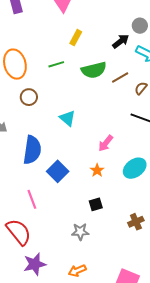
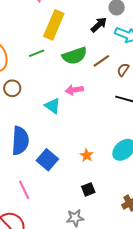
yellow rectangle: (76, 38) -> (54, 25), size x1.8
pink arrow: (106, 143) -> (74, 90), moved, turned 48

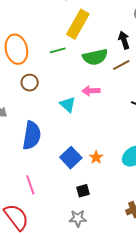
black arrow: (99, 25) -> (124, 40), moved, turned -72
blue square: (47, 160) -> (71, 158), moved
black square: (88, 189) -> (83, 191), moved

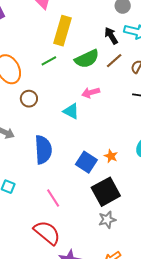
black square: (83, 191) -> (106, 192), size x2.0

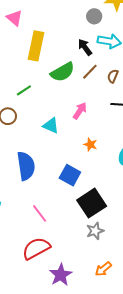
green line: (49, 61) -> (24, 90), moved
pink arrow: (91, 93) -> (80, 111), moved, turned 144
orange star: (111, 156) -> (90, 145), moved
red semicircle: (47, 233) -> (36, 248), turned -64

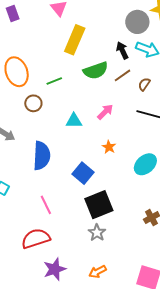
gray circle: (94, 16) -> (137, 22), size x1.5
cyan triangle: (51, 126) -> (74, 121), turned -36
gray star: (95, 231) -> (97, 233), turned -30

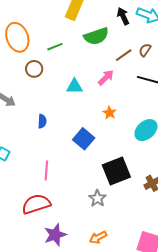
brown line: (122, 75) -> (124, 55), moved
blue semicircle: (42, 156) -> (42, 121), size x0.5
pink line: (46, 205) -> (46, 170), turned 30
black square: (99, 205) -> (116, 171), moved

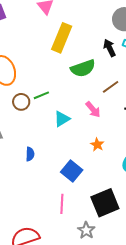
green line: (55, 47) -> (41, 95), moved
pink arrow: (106, 78) -> (93, 110), turned 96
cyan triangle: (75, 86) -> (62, 119), turned -30
pink line: (46, 170) -> (62, 204), moved

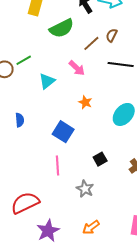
black square: (105, 203) -> (100, 159), size x0.5

